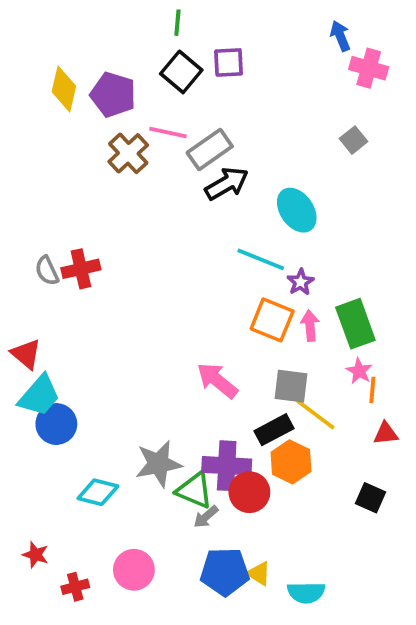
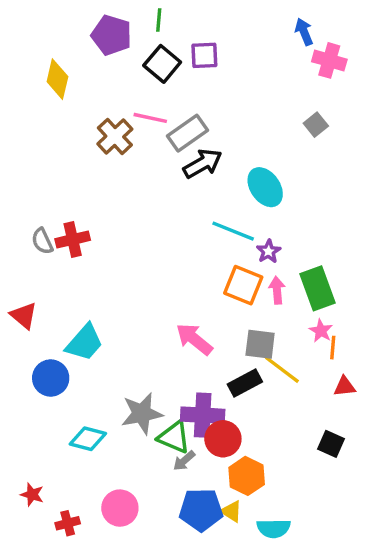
purple pentagon: (113, 95) -> (111, 35), moved
cyan trapezoid: (39, 396) -> (84, 343), moved
orange hexagon: (291, 462) -> (247, 476), moved

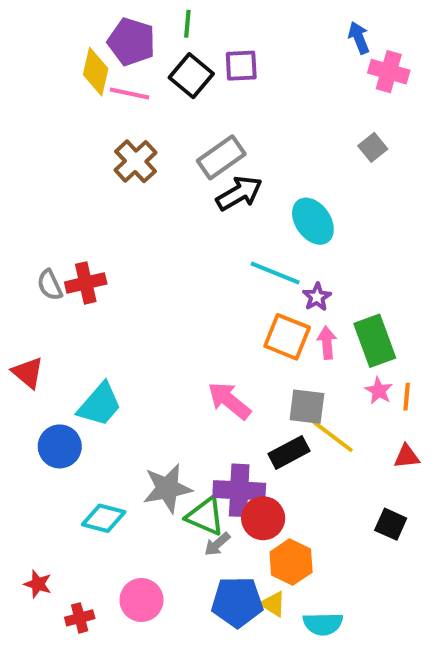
yellow diamond: (57, 79) -> (96, 72), moved
pink line: (150, 118) -> (130, 94), moved
orange line: (333, 348) -> (407, 397), moved

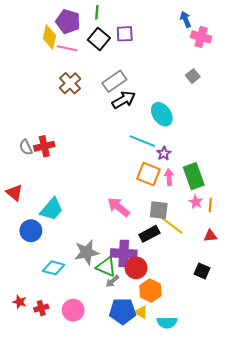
red cross: (80, 618) -> (41, 308), moved

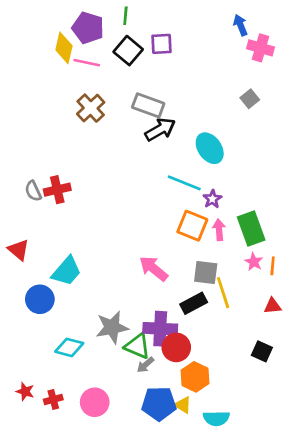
gray rectangle: (114, 81) -> (148, 105), turned 55
yellow line: (172, 226) -> (223, 293), turned 35

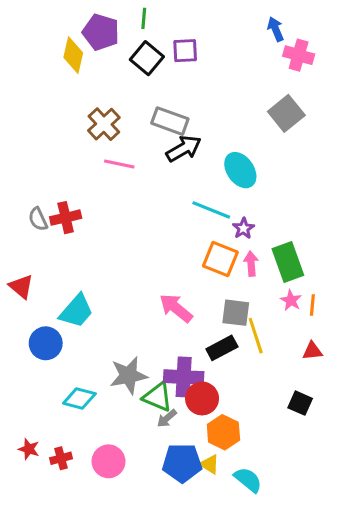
pink line: (87, 63) -> (119, 164), moved
gray square: (250, 99) -> (286, 113), size x1.6
cyan semicircle: (216, 418) -> (248, 480), turned -140

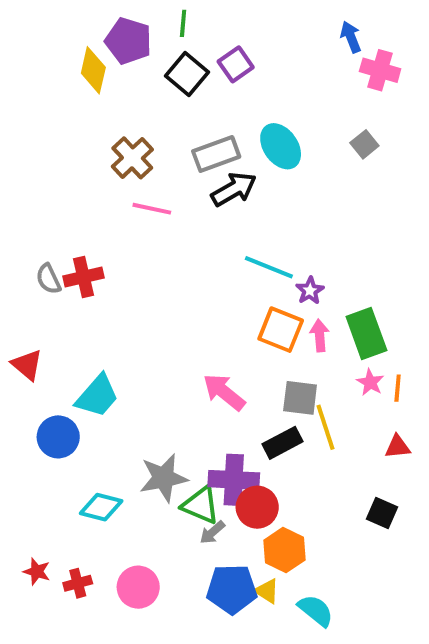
purple square: (185, 51) -> (236, 64), turned -32
gray square: (286, 113) -> (364, 144), size x0.6
gray rectangle: (170, 121) -> (216, 154), turned -40
cyan ellipse: (240, 170) -> (281, 146), moved

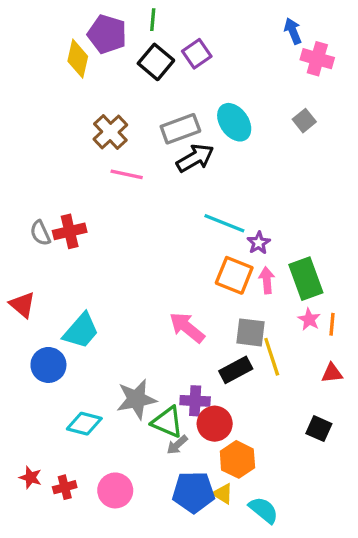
purple cross: (234, 480) -> (195, 401), size x0.7

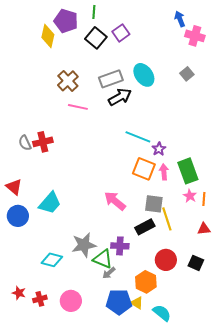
blue circle: (48, 365) -> (18, 216), moved
red circle: (215, 424) -> (166, 260), moved

